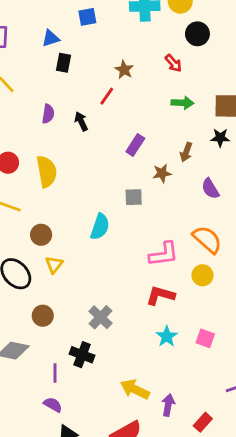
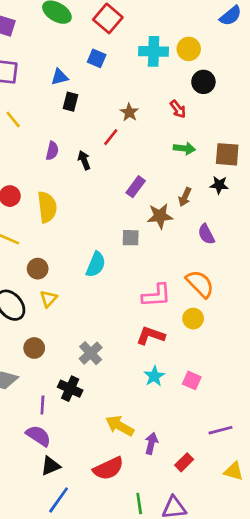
blue square: (87, 17) -> (97, 58), turned 30
brown star: (162, 173) -> (160, 216), size x1.4
purple semicircle: (53, 405) -> (38, 436), size x1.4

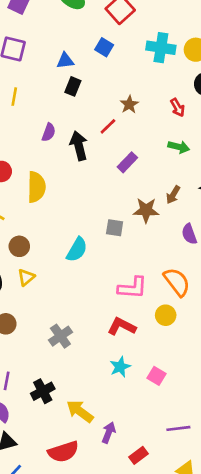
yellow line: (13, 119) -> (14, 97), turned 42
black arrow: (84, 160) -> (79, 146), size x1.5
purple rectangle: (136, 187) -> (127, 162), moved
black cross: (70, 389) -> (43, 391), moved, turned 30

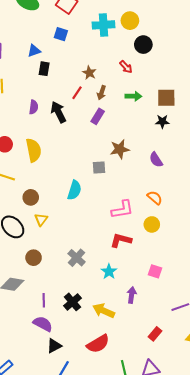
brown arrow: (173, 195) -> (102, 93), moved
orange semicircle: (177, 282) -> (155, 198), size x0.7
cyan star: (120, 367) -> (109, 272), moved
purple arrow: (109, 432) -> (132, 295), moved

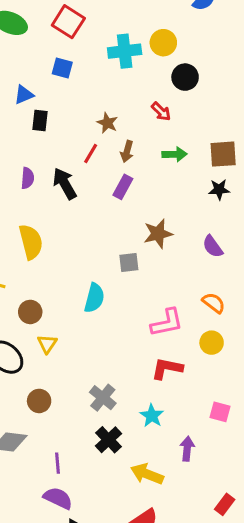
black cross: (73, 302) -> (108, 440), moved

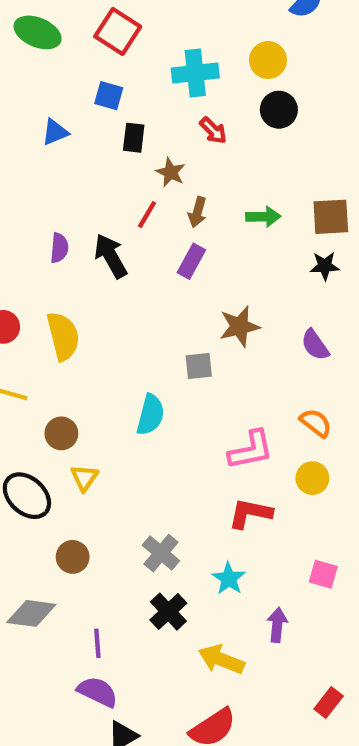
yellow circle: (163, 43) -> (268, 60), moved
red arrow: (161, 111) -> (213, 130), moved
black rectangle: (40, 120) -> (134, 138), moved

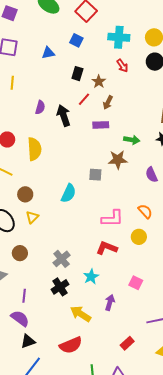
black rectangle: (134, 138) -> (77, 74), moved
green arrow: (263, 217) -> (132, 140), moved
purple rectangle: (191, 261) -> (101, 125), turned 49

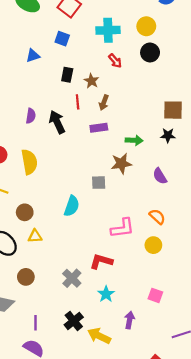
red line: (84, 99) -> (78, 102), turned -40
yellow triangle: (32, 217) -> (35, 236), turned 48
red L-shape: (107, 248) -> (101, 261), moved
black cross: (60, 287) -> (74, 321), moved

